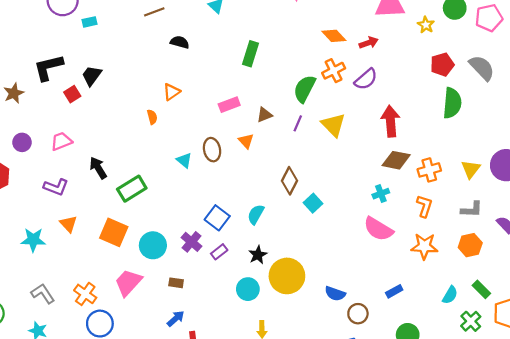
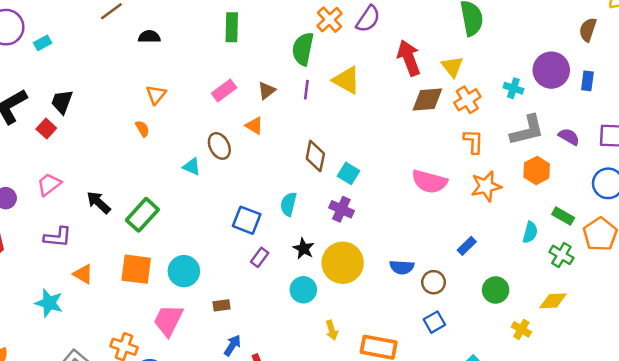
yellow triangle: (471, 169) -> (452, 67), moved
cyan cross: (381, 194) -> (513, 88), moved, turned -35
gray L-shape: (472, 210) -> (527, 130), size x1.4
cyan star: (33, 240) -> (49, 303), turned 30
purple cross: (191, 242) -> (341, 209), moved

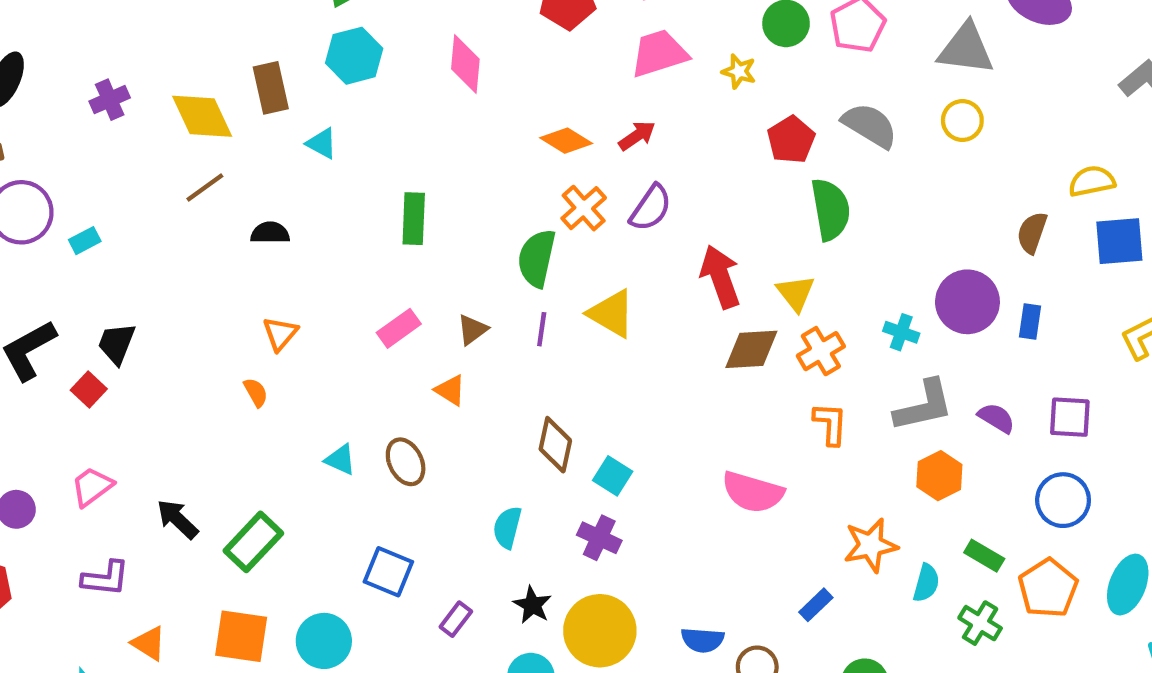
brown ellipse: (219, 146) -> (406, 462), moved
orange star: (486, 186) -> (871, 545), moved
blue square: (247, 220) -> (388, 572), moved

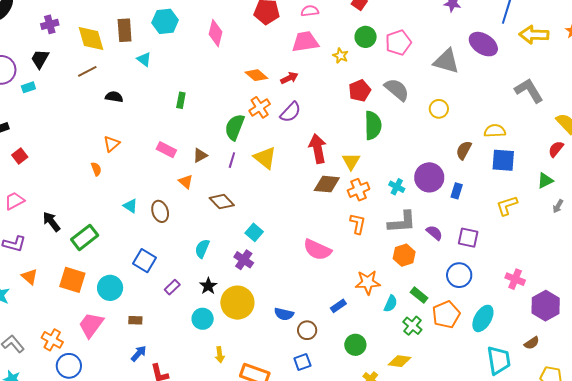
yellow circle: (962, 121) -> (439, 109), moved
green rectangle: (414, 219) -> (181, 100), size x0.7
pink rectangle: (399, 328) -> (166, 150), turned 54
black trapezoid: (117, 343) -> (40, 59), moved
brown diamond: (555, 445) -> (222, 202), moved, turned -65

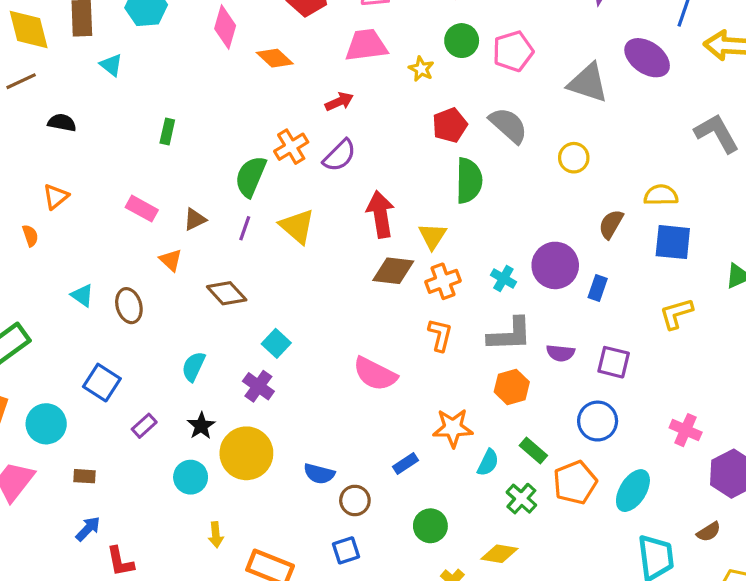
orange diamond: (256, 75) -> (275, 58), moved
purple semicircle: (434, 233) -> (561, 353), turned 144

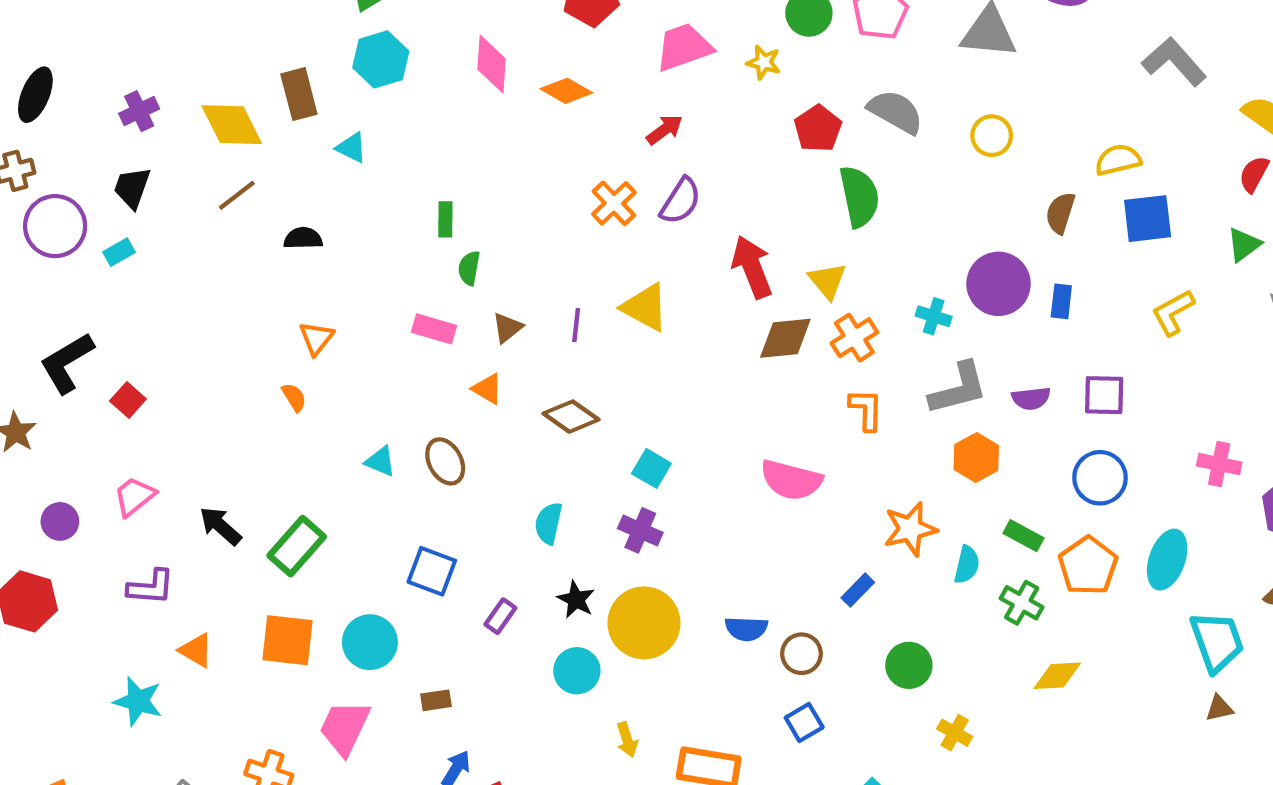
green semicircle: (251, 176) -> (469, 268), moved, size x0.6
yellow diamond: (499, 554) -> (1057, 676), moved

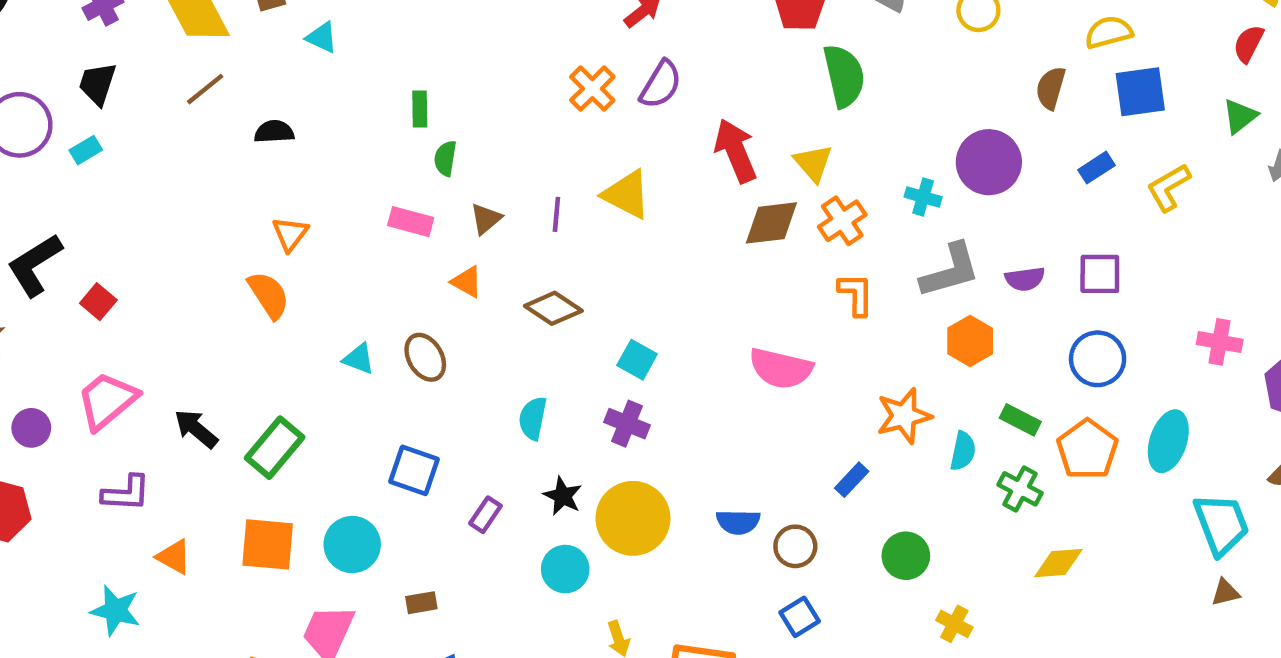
blue rectangle: (1061, 301) -> (1097, 168), moved, turned 52
orange semicircle: (294, 397) -> (269, 295), size x1.6
pink trapezoid: (134, 496) -> (107, 400), size x1.4

